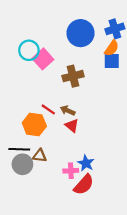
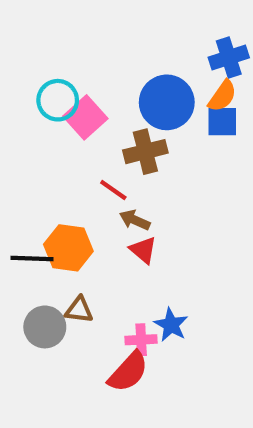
blue circle: (81, 33) -> (167, 102), moved
red line: (48, 109) -> (113, 190), moved
black line: (19, 149) -> (32, 259), moved
red semicircle: (84, 185) -> (128, 372), moved

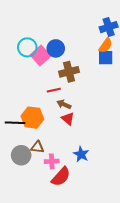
blue circle: (167, 102) -> (56, 48), moved, size x0.7
red line: (113, 190) -> (54, 90), turned -48
pink cross: (141, 340) -> (52, 161), moved

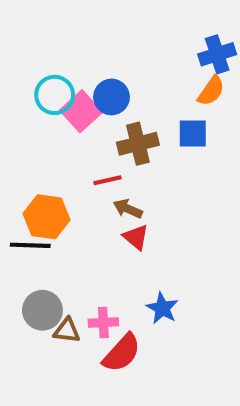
blue square: (106, 58) -> (193, 134), moved
orange hexagon: (32, 118) -> (47, 217), moved
brown triangle: (37, 147) -> (67, 331), moved

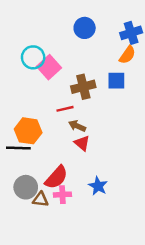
blue circle: (112, 97) -> (85, 28), moved
red semicircle: (122, 353) -> (56, 177), moved

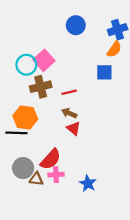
cyan circle: (33, 57) -> (26, 65), moved
brown cross: (83, 87) -> (41, 87), moved
red line: (65, 109) -> (69, 92), moved
blue star: (98, 186) -> (88, 183), moved

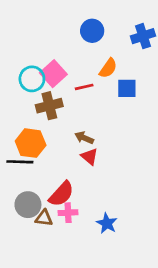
orange semicircle: (114, 49) -> (108, 68), moved
red line: (69, 92) -> (84, 87), moved

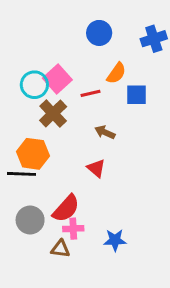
brown cross: (49, 106) -> (53, 114), turned -30
brown arrow: (84, 138) -> (105, 132), moved
brown triangle: (44, 218) -> (60, 249), moved
blue star: (107, 223) -> (115, 240), turned -30

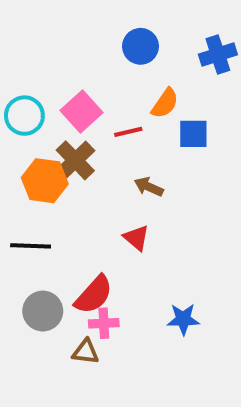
cyan circle: (34, 85) -> (24, 116), moved
orange hexagon: (33, 154) -> (45, 181), moved
blue star: (115, 240) -> (183, 319), moved

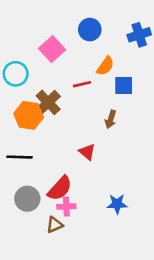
pink square: (81, 111) -> (52, 49), moved
brown arrow: (149, 187) -> (111, 119), moved, turned -96
brown triangle: (86, 352) -> (55, 225), turned -30

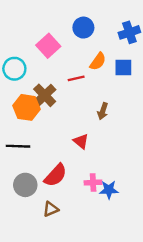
blue square: (124, 86) -> (123, 67), moved
pink cross: (66, 207) -> (93, 183), moved

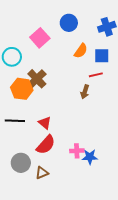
red line: (76, 78) -> (96, 75), moved
red triangle: (81, 141) -> (45, 123), moved
gray circle: (25, 185) -> (21, 163), moved

